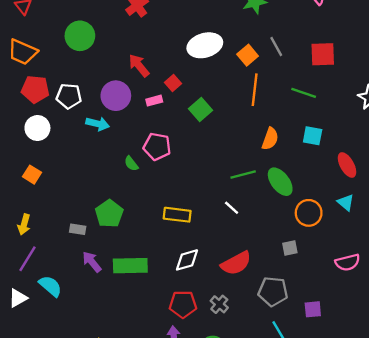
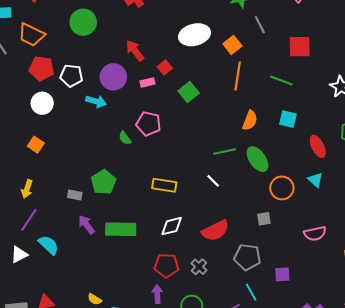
gray line: (276, 47) -> (260, 25), moved

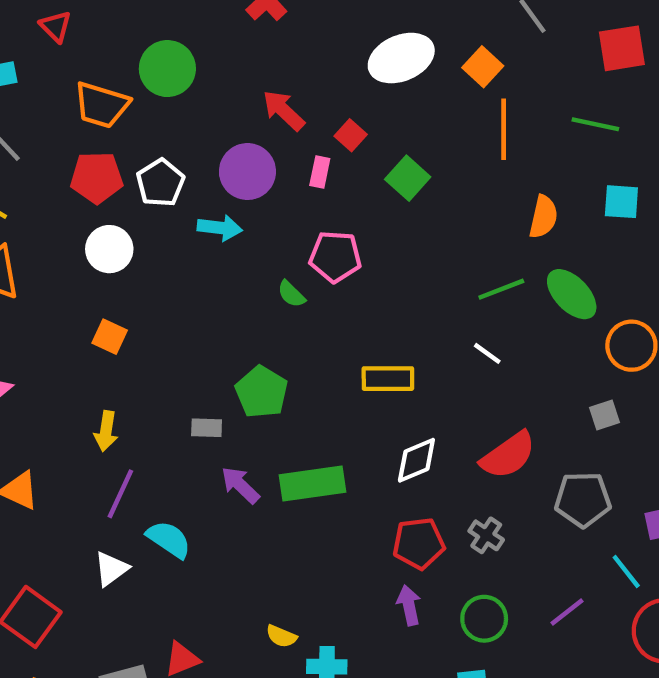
orange trapezoid: (31, 35) -> (101, 105), moved
white pentagon: (71, 76) -> (160, 183), turned -30
pink rectangle: (147, 82) -> (320, 172), turned -56
cyan line: (251, 292) -> (626, 572), moved

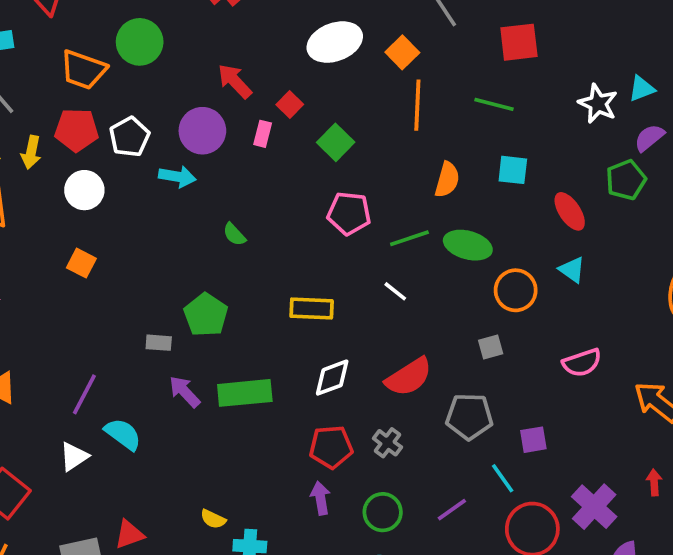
pink pentagon: (335, 257) -> (349, 213), moved
green ellipse: (572, 294) -> (468, 245), turned -33
yellow arrow: (106, 431) -> (31, 152), moved

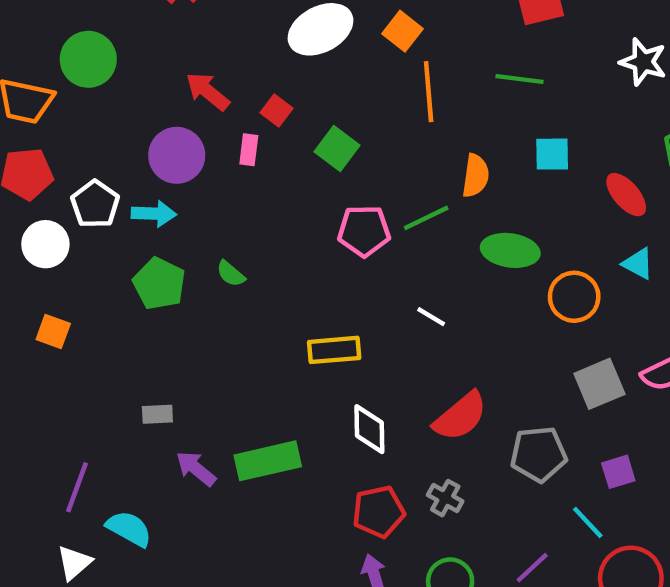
white pentagon: (129, 137) -> (95, 204), moved
green line: (409, 238) -> (426, 218), moved
green pentagon: (206, 315) -> (159, 284), moved
gray square: (491, 347) -> (599, 384), moved, size x1.6
white diamond: (332, 378) -> (369, 429), turned -63

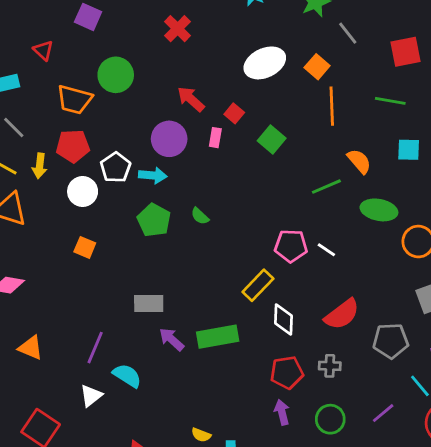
orange semicircle: (476, 176) -> (359, 161), turned -52
pink pentagon: (364, 231) -> (291, 246), moved
yellow rectangle: (334, 350) -> (258, 285), moved, turned -44
gray rectangle: (157, 414) -> (149, 303), size x1.5
gray cross: (445, 498) -> (330, 366), turned -30

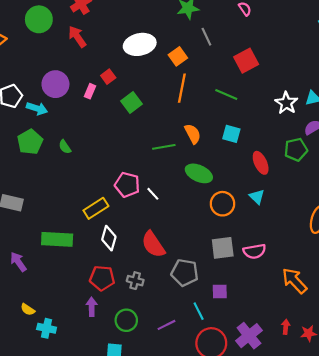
red square: (406, 52) -> (246, 61), turned -30
green circle: (116, 75) -> (39, 19), moved
red arrow: (191, 99) -> (77, 37), moved
red semicircle: (342, 314) -> (153, 244), turned 80
purple arrow: (172, 339) -> (18, 262), moved

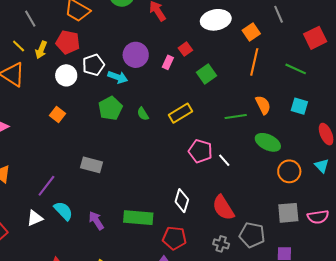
yellow rectangle: (96, 208) -> (181, 113), moved
green rectangle: (57, 239) -> (138, 218), moved
gray cross: (135, 281) -> (221, 244), moved

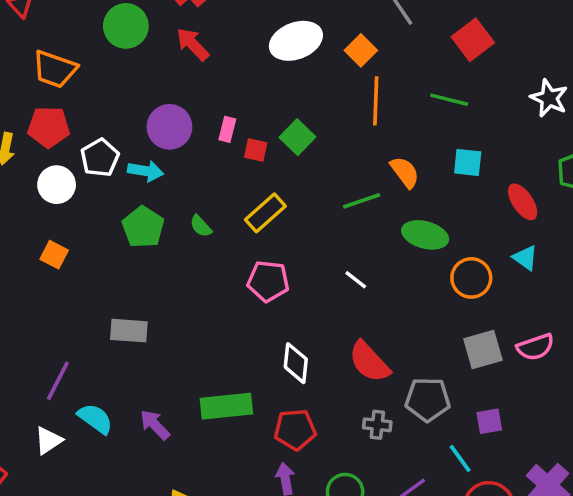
red square: (185, 49) -> (256, 150), moved, turned -32
pink pentagon: (200, 151) -> (268, 281), moved

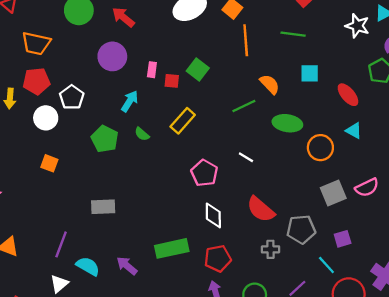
purple circle: (169, 127) -> (112, 56), moved
cyan arrow: (146, 171) -> (130, 101), moved, turned -60
pink pentagon: (268, 281) -> (204, 173), moved, turned 30

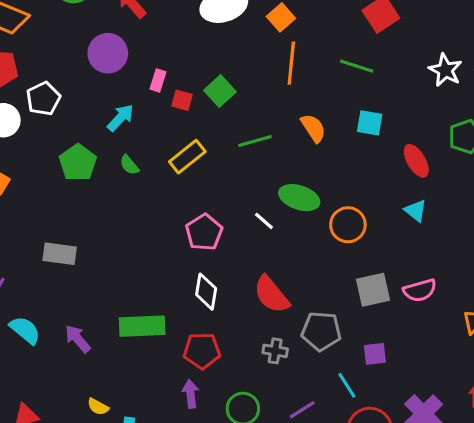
green line: (244, 106) -> (255, 141), moved
green ellipse: (287, 123) -> (299, 198), moved
orange circle: (320, 148) -> (348, 225), moved

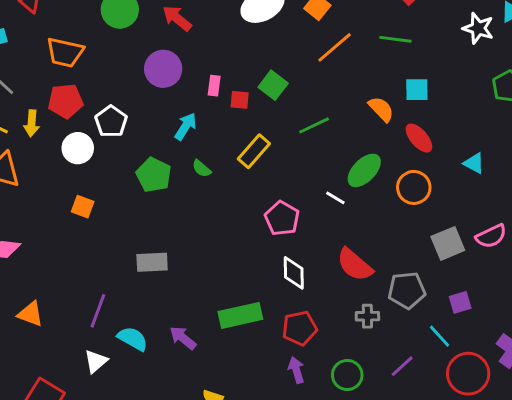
orange line: (291, 63) -> (335, 47), turned 54
orange semicircle: (313, 128) -> (381, 109), moved
red ellipse: (416, 161) -> (419, 138), moved
green ellipse: (299, 198) -> (364, 170), turned -54

